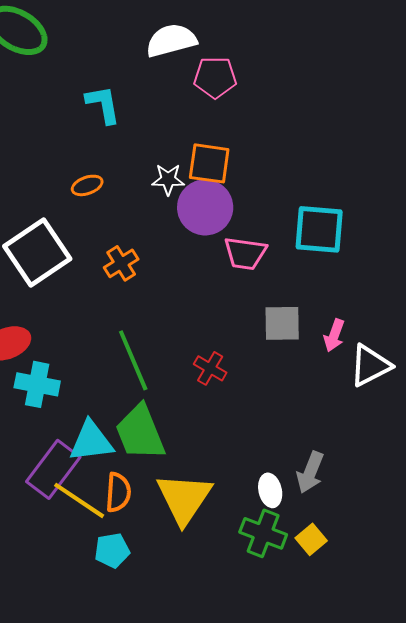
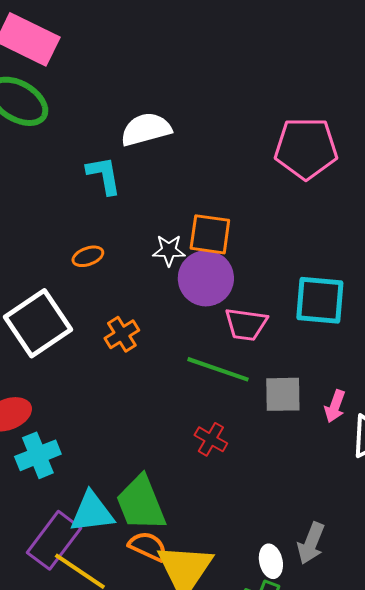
white semicircle: (171, 40) -> (146, 129), moved
pink pentagon: (215, 77) -> (306, 148), moved, size x1.5
green line: (133, 360) -> (218, 369), moved, turned -48
cyan cross: (37, 384) -> (38, 455), turned -33
orange semicircle: (118, 492) -> (148, 546), moved, turned -69

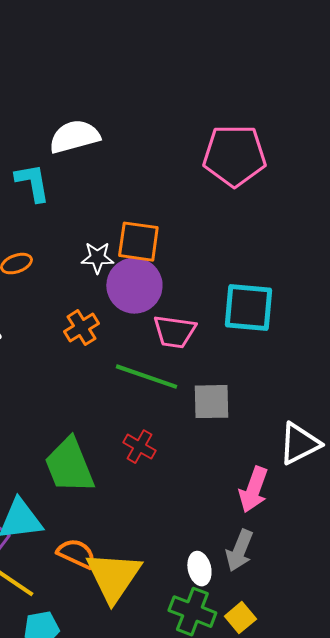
orange cross: (122, 334) -> (81, 328), moved
pink arrow: (335, 406) -> (253, 490), moved, size x1.4
green trapezoid: (141, 503) -> (69, 466), moved

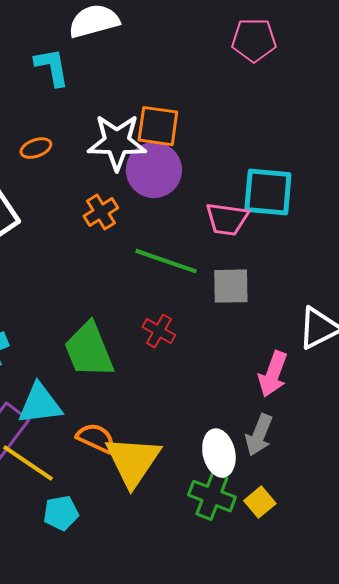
pink pentagon: (234, 156) -> (254, 40), size x0.7
white star: (97, 258) -> (117, 142), size x1.8
pink trapezoid: (174, 332) -> (227, 219), moved
white ellipse: (199, 569) -> (219, 453), size x1.4

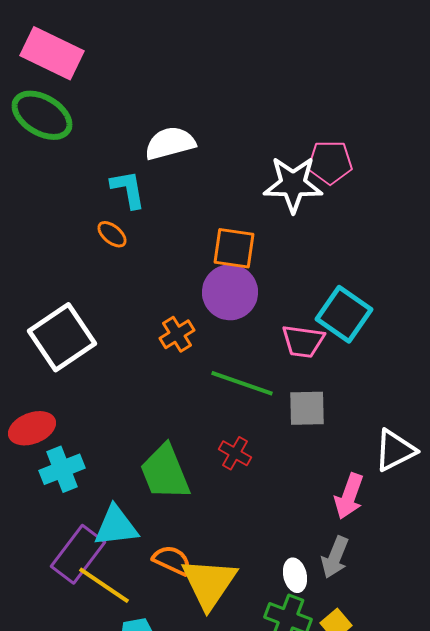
white star: (117, 142) -> (293, 184), moved
orange ellipse: (36, 148) -> (112, 234), moved, turned 60
cyan square: (268, 192) -> (344, 314), turned 30
white ellipse: (219, 453) -> (295, 575), size x0.7

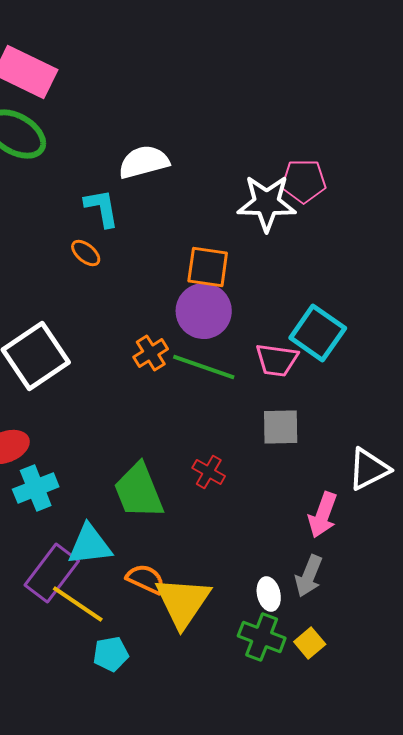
green line: (242, 383) -> (204, 367), moved

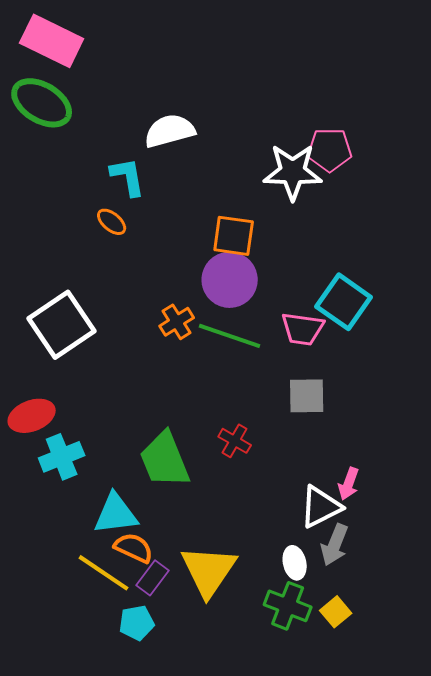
white triangle: (369, 469) -> (321, 507), moved
pink arrow: (323, 515) -> (349, 484), size x0.7
purple rectangle: (52, 573) -> (153, 578), moved, size x0.6
orange semicircle: (146, 579) -> (134, 548), moved

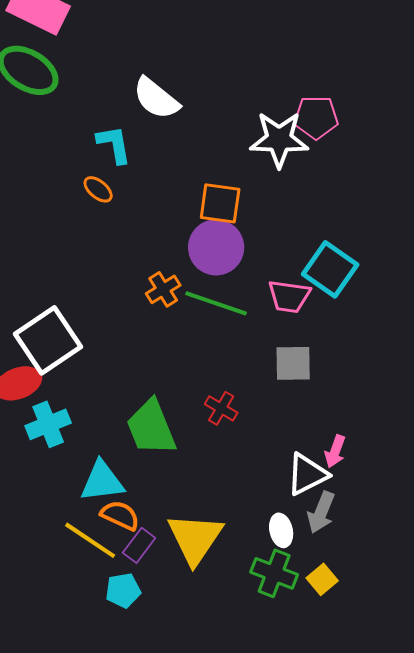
white semicircle: (170, 131) -> (156, 98), turned -126
white square: (62, 325) -> (48, 340), moved

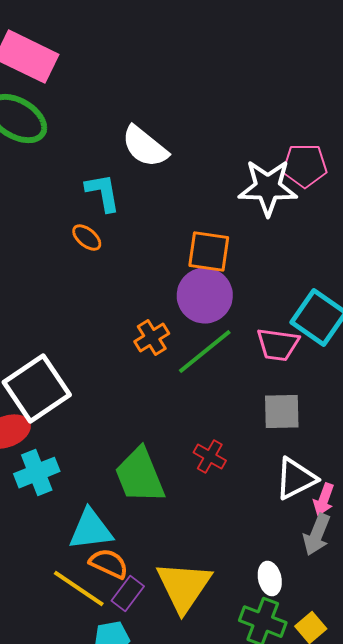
green line: (216, 303) -> (205, 352), turned -58
white triangle: (307, 474) -> (296, 479), moved
gray arrow: (321, 512) -> (317, 535), moved

